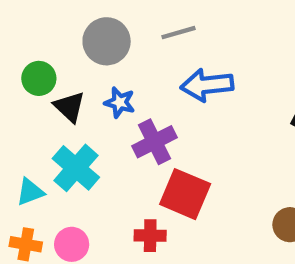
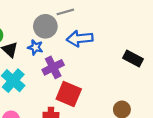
gray circle: (107, 41) -> (45, 26), moved

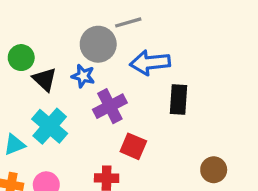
black rectangle: (133, 58) -> (179, 99), moved, turned 66
red square: (69, 94) -> (133, 146), size x0.7

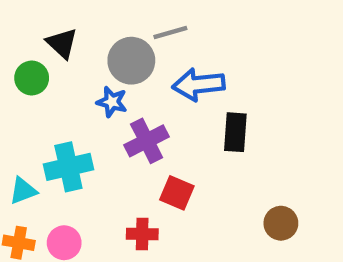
black triangle: (45, 79) -> (62, 43), moved
cyan cross: (50, 126) -> (68, 167), turned 36

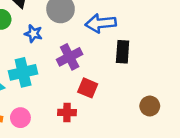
blue star: (112, 102) -> (33, 34), moved

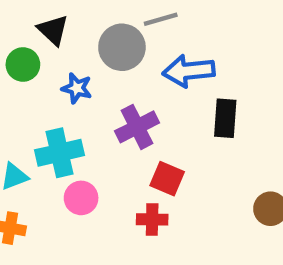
red cross: (67, 112) -> (152, 219), moved
pink circle: (20, 118) -> (81, 198), moved

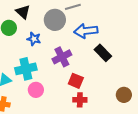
black rectangle: (225, 118) -> (103, 53), turned -48
red cross: (152, 219) -> (80, 100), moved

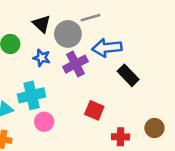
black triangle: (23, 12) -> (42, 24), moved
purple cross: (62, 57) -> (75, 64), moved
red cross: (80, 100) -> (121, 137), moved

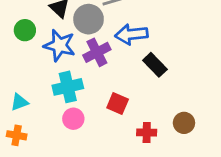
blue star: (42, 58) -> (59, 45), size x1.6
cyan cross: (32, 95) -> (68, 87), moved
pink circle: (44, 122) -> (73, 119), moved

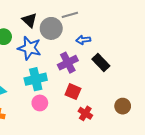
blue arrow: (131, 34) -> (83, 40), size x0.6
purple cross: (97, 52) -> (68, 63), moved
red cross: (147, 133) -> (85, 113), moved, turned 32

